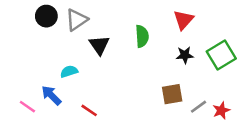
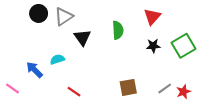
brown square: (172, 94) -> (128, 87), moved
blue arrow: (51, 95) -> (34, 70), moved
pink line: (27, 107) -> (13, 89), moved

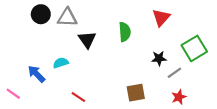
gray triangle: (64, 17) -> (67, 18), turned 36
black star: (153, 46) -> (159, 58), moved
gray line: (165, 89) -> (174, 73), moved
red star: (183, 92) -> (179, 97), moved

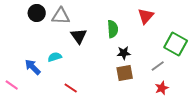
green square: (194, 48) -> (176, 44), turned -30
black star: (159, 58) -> (124, 53), moved
brown square: (136, 93) -> (125, 73), moved

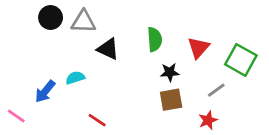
red triangle: (146, 16) -> (198, 48), moved
black triangle: (79, 36) -> (108, 49), turned -30
blue arrow: (33, 67) -> (45, 91), turned -96
red star: (162, 88) -> (208, 120), moved

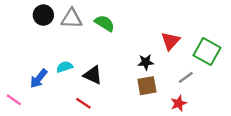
green semicircle: (155, 39) -> (105, 23), moved, turned -54
black triangle: (108, 49) -> (93, 75), moved

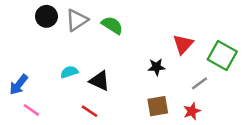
gray triangle: (72, 19) -> (77, 20), turned -35
blue arrow: (39, 79) -> (19, 85), moved
brown square: (147, 86) -> (158, 106), moved
pink line: (14, 100) -> (31, 110), moved

